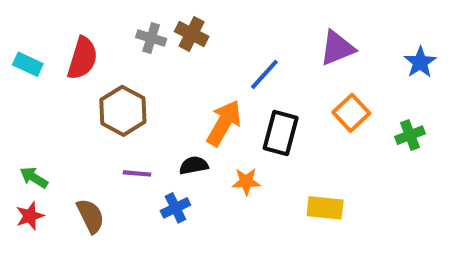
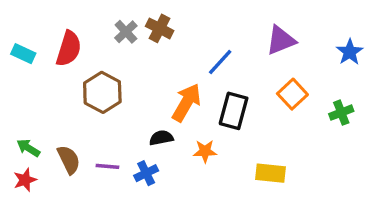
gray cross: (151, 38) -> (126, 32), turned 30
purple line: (137, 173) -> (107, 166), moved
brown semicircle: (91, 216) -> (69, 160), moved

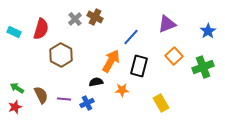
green cross: (341, 113) -> (203, 67), size x1.5
yellow rectangle: (271, 173) -> (161, 103), turned 54

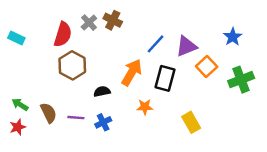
purple triangle: (167, 24) -> (186, 46), moved
red semicircle: (41, 29) -> (63, 34), moved
blue star: (208, 31) -> (233, 37), moved
black semicircle: (96, 82) -> (102, 91), moved

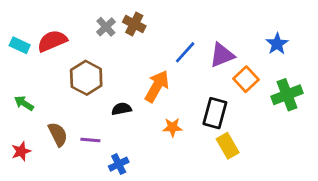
red semicircle: (63, 34) -> (52, 41), moved, turned -130
black rectangle: (165, 78) -> (215, 113), moved
green arrow: (20, 105) -> (24, 103), moved
blue cross: (103, 122) -> (119, 164), moved

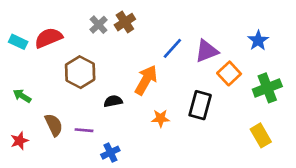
brown cross: (134, 24) -> (125, 22), turned 30
yellow rectangle: (228, 146) -> (261, 135), moved

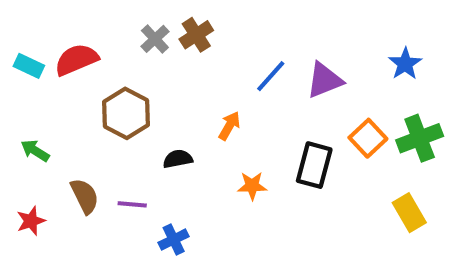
orange square: (229, 73) -> (368, 138), moved
orange arrow: (146, 80) -> (229, 126), size x0.6

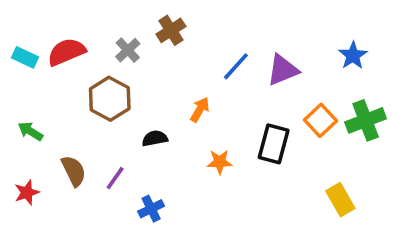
gray cross: (155, 39) -> (128, 50), moved
purple line: (132, 204) -> (115, 178), turned -60
yellow rectangle: (409, 213) -> (340, 200), moved

